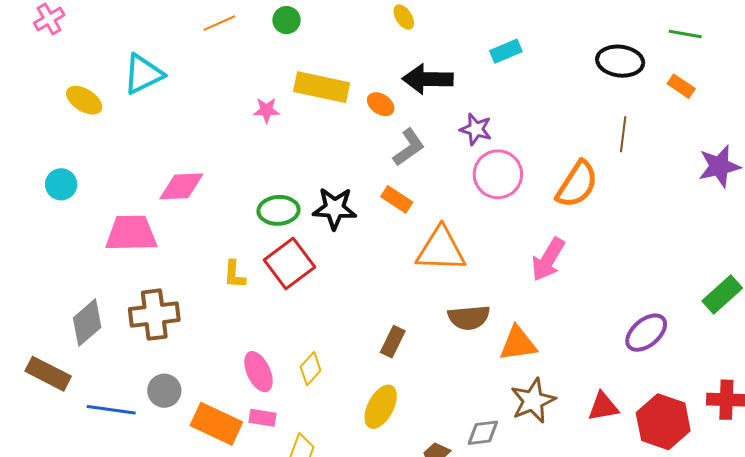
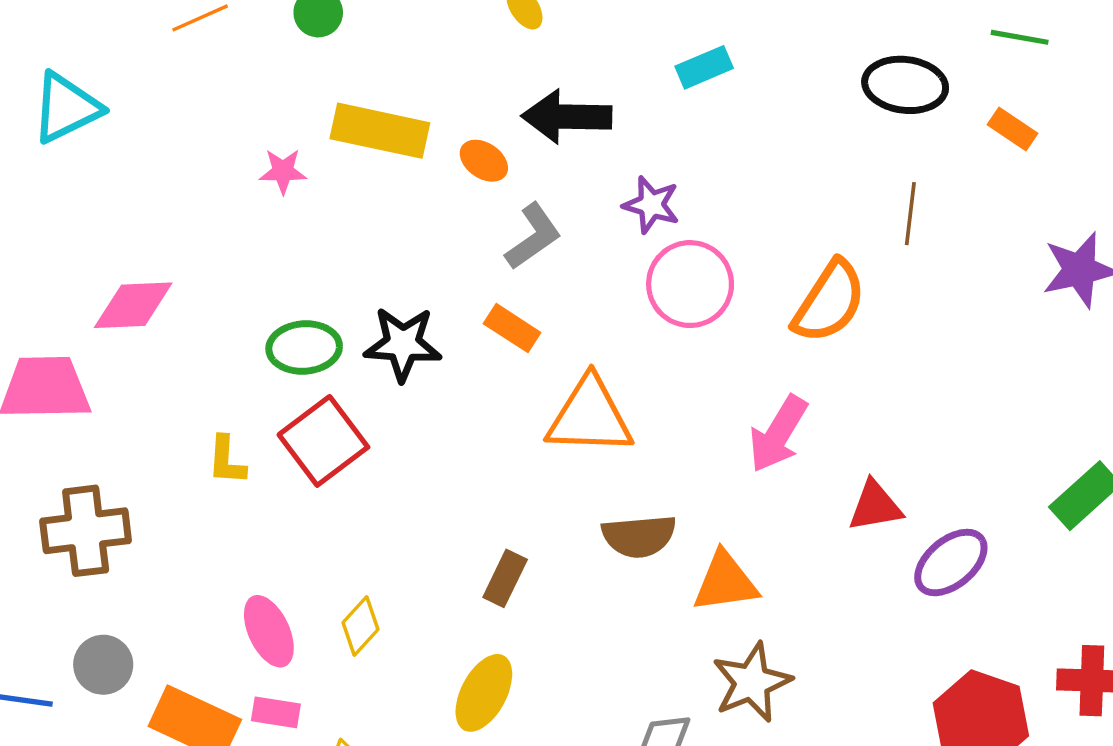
red triangle: (603, 407) -> (875, 506), moved

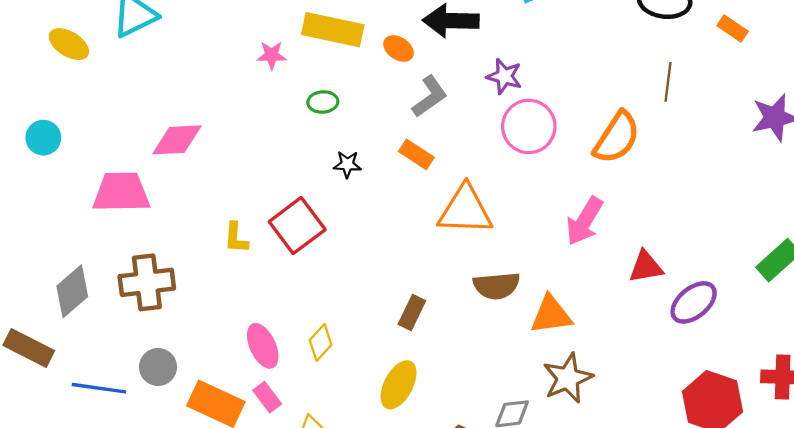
black star: (403, 344) -> (347, 164), size x0.6
green ellipse: (304, 347) -> (323, 102), moved, size x0.7
pink rectangle: (276, 712) -> (267, 397), turned 44

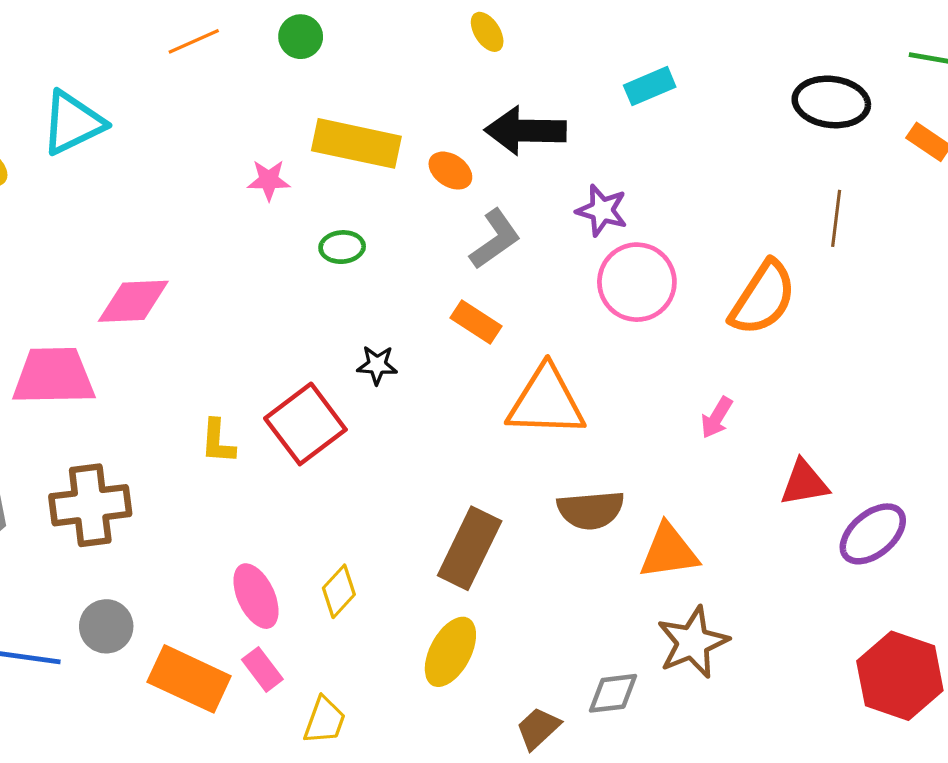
black star: (347, 164) -> (377, 365), moved
pink arrow: (584, 221) -> (717, 418), size x0.6
brown rectangle: (412, 312) -> (470, 548), size x1.6

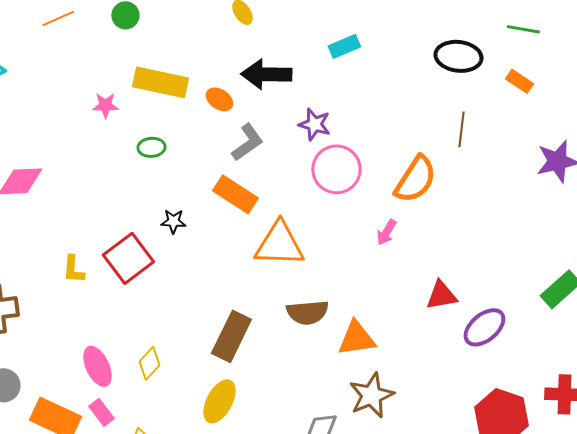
orange rectangle: (476, 322) -> (235, 194), size x1.4
pink arrow: (717, 418) -> (386, 232), moved

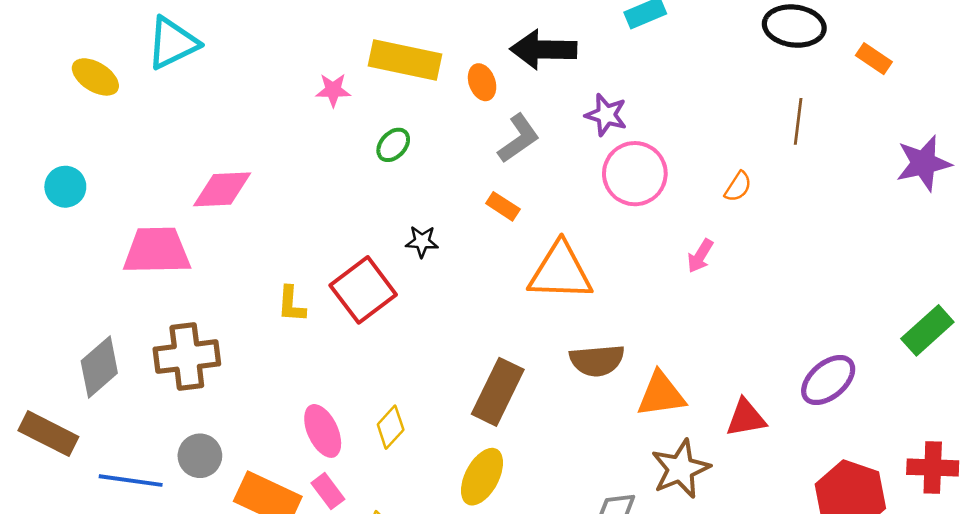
orange ellipse: (219, 99) -> (482, 82), turned 36
green ellipse: (151, 147) -> (393, 145), turned -44
orange semicircle: (415, 179) -> (738, 187), size x0.5
orange rectangle: (235, 194) -> (503, 206), size x0.6
red triangle: (441, 295) -> (746, 418), moved

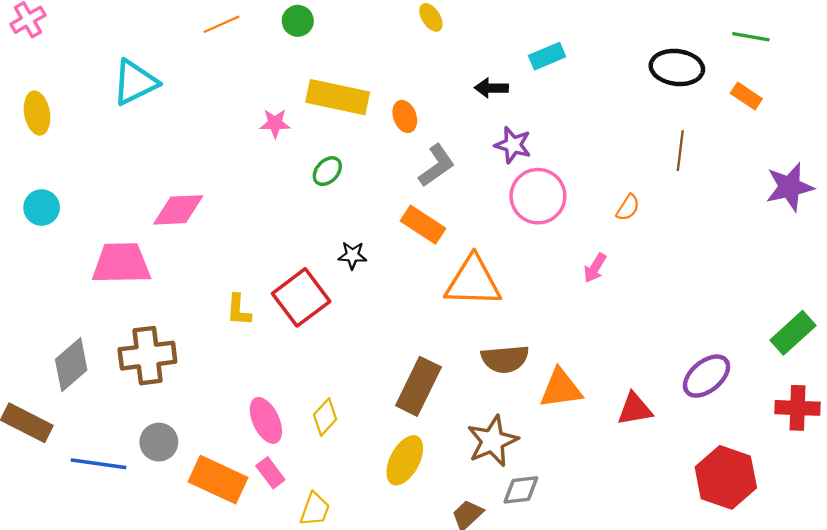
black arrow: (543, 50) -> (491, 88), moved, size x0.6
yellow ellipse: (95, 77) -> (37, 113), moved, turned 48
orange rectangle: (503, 206) -> (423, 225), size x1.5
red cross: (933, 468) -> (798, 408), moved
brown star: (681, 469) -> (492, 441), moved

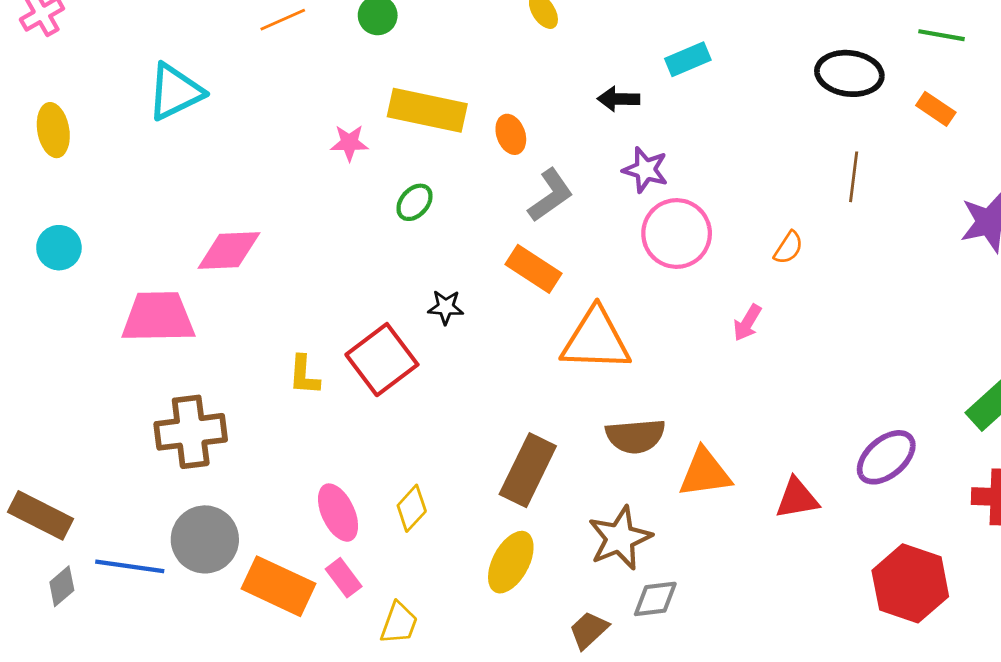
gray diamond: (71, 365) -> (62, 586), moved, size x0.6
gray circle: (159, 442) -> (205, 539), size x1.4

